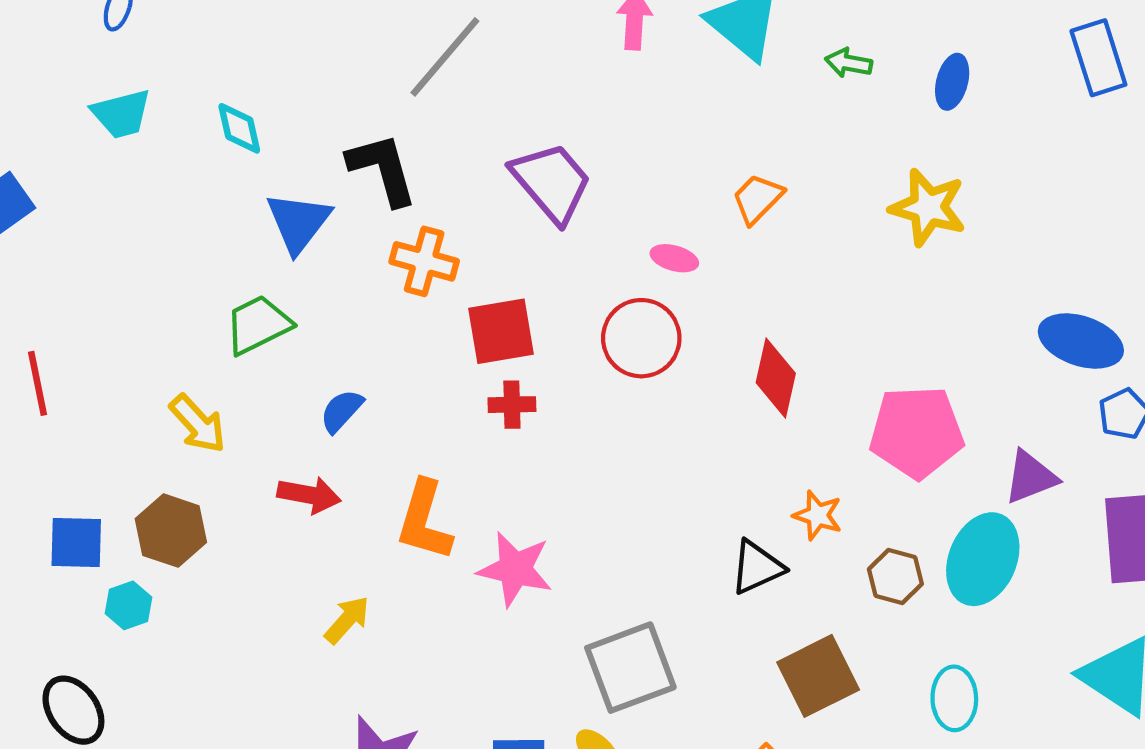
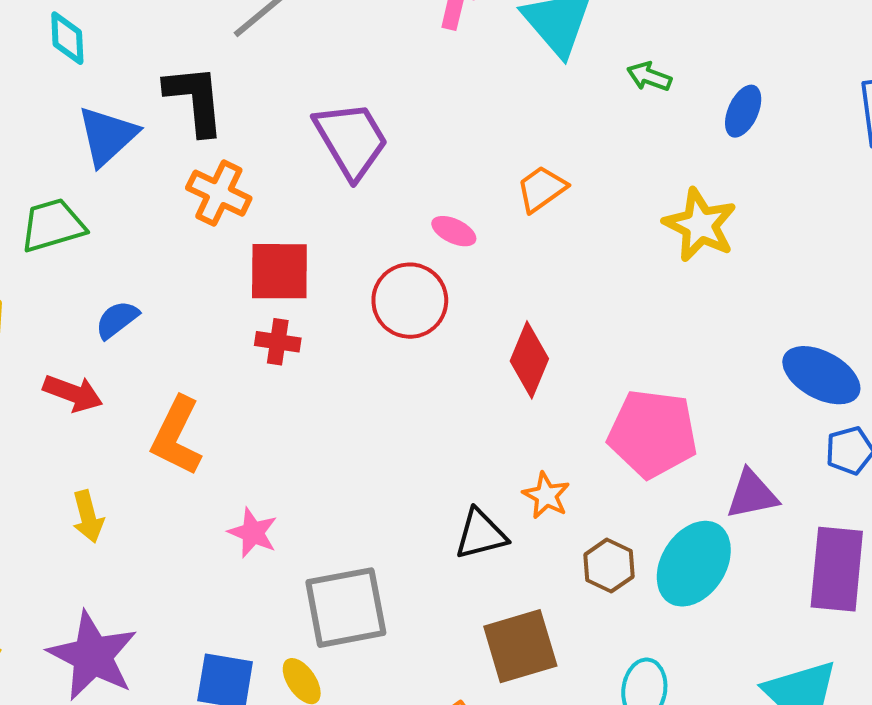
pink star: (515, 569) -> (253, 533), moved, size x0.7
yellow arrow: (347, 620) -> (88, 517), turned 114

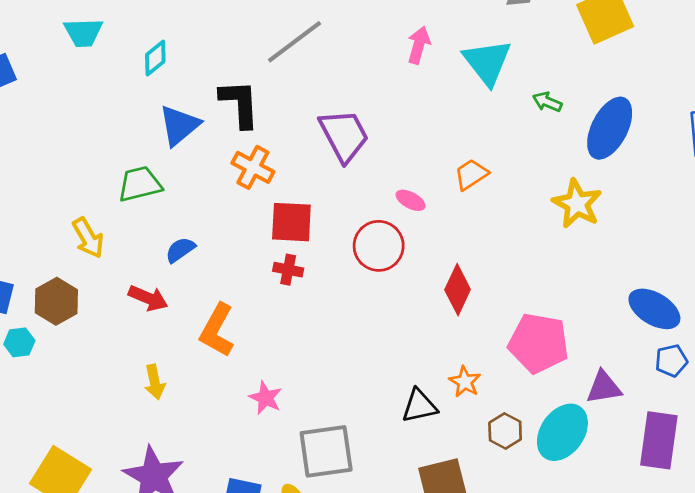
cyan diamond: (67, 38) -> (155, 58), turned 51
blue ellipse: (743, 111) -> (610, 128), size x1.8

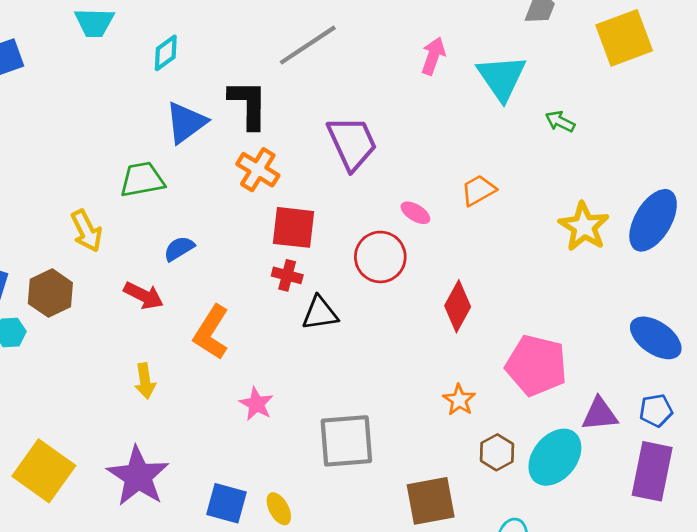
blue ellipse: (610, 128) -> (653, 220), moved
blue pentagon: (671, 361) -> (656, 410), moved
black triangle: (419, 406) -> (320, 313), moved
gray square: (326, 451) -> (346, 441), moved

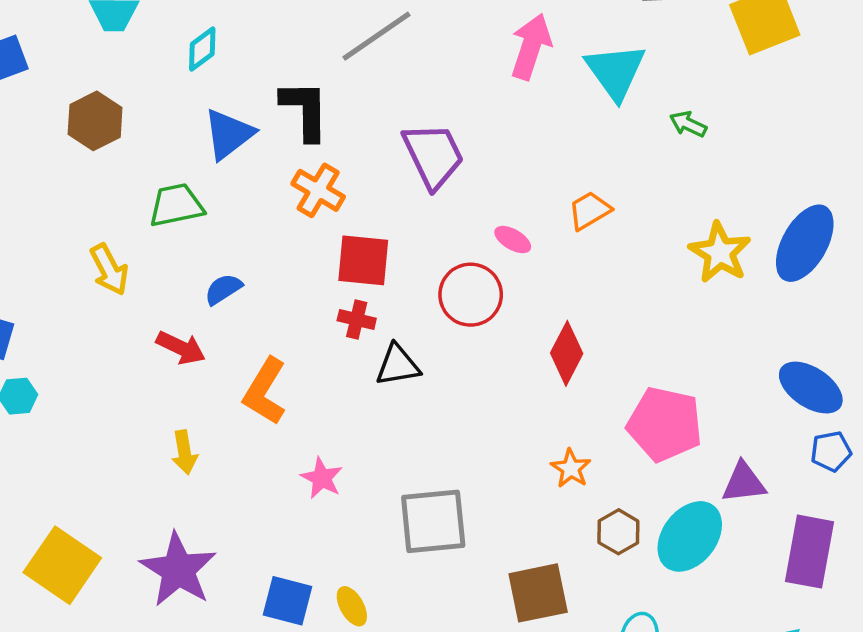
pink arrow: (433, 56) -> (531, 47), size x1.4
brown hexagon: (50, 293) -> (95, 121), moved
blue pentagon: (656, 410) -> (831, 451), moved

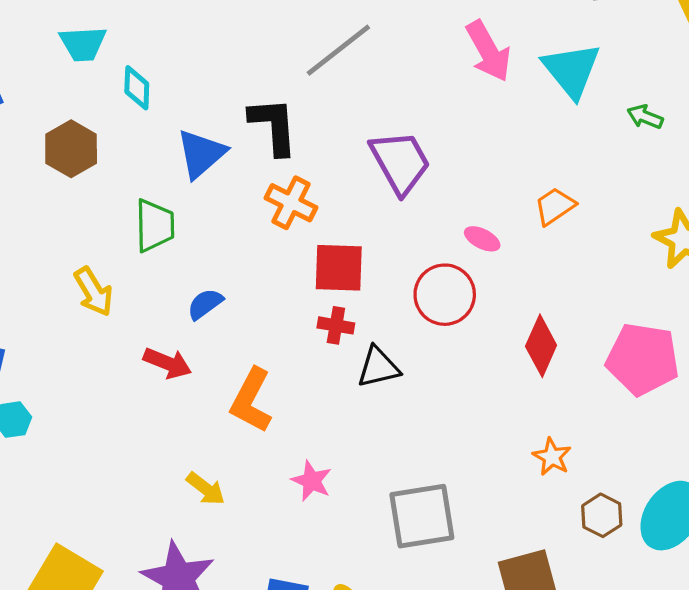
pink arrow: (531, 47) -> (488, 51), turned 136
cyan diamond: (202, 49) -> (137, 88), moved, turned -48
green trapezoid: (176, 205) -> (155, 226), turned 104
pink pentagon: (665, 424) -> (643, 359), moved
yellow arrow: (184, 452) -> (206, 489), moved, turned -39

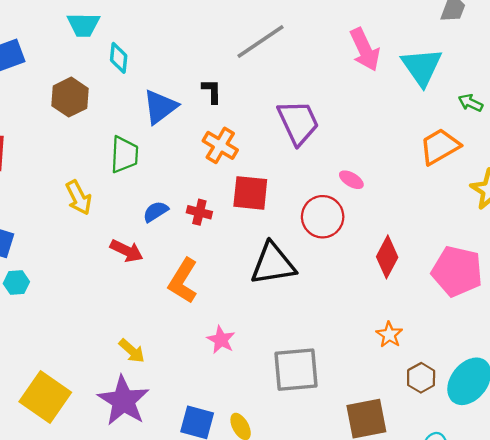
black L-shape: (273, 126) -> (212, 91), size x0.6
orange trapezoid: (555, 206) -> (440, 146), moved, size x1.4
red cross: (336, 325) -> (199, 212), moved
black triangle: (378, 367) -> (273, 264), size x1.5
yellow arrow: (206, 489) -> (132, 351), moved

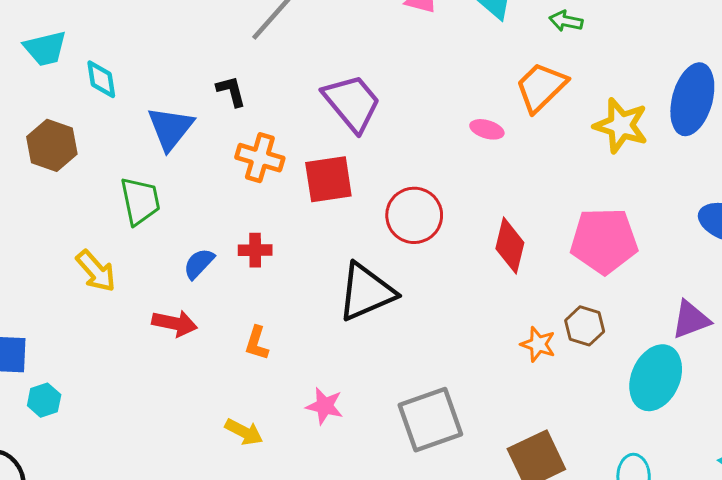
pink ellipse: (351, 180) -> (487, 129), moved
red square: (250, 193) -> (328, 179), moved
orange L-shape: (183, 281) -> (257, 343), size x0.6
yellow arrow: (132, 351) -> (244, 432), moved
brown hexagon: (421, 378) -> (585, 326), moved

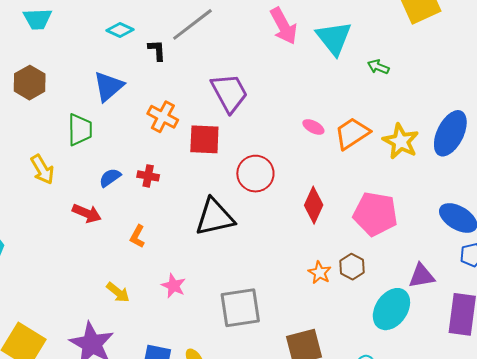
cyan diamond: (101, 79) -> (120, 30), moved, turned -68
orange trapezoid: (541, 87) -> (352, 133), moved
black L-shape: (231, 91) -> (157, 50), moved

